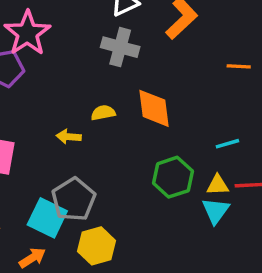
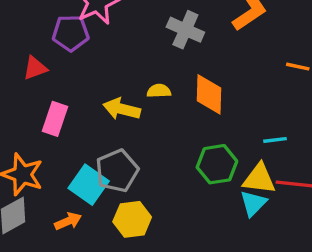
yellow arrow: (69, 137) -> (122, 109), size x1.5
yellow triangle: (218, 185) -> (259, 179), size x1.5

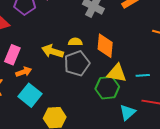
gray pentagon: (117, 171) -> (77, 63), moved
yellow triangle: (259, 179) -> (117, 73), moved
orange arrow: (68, 221) -> (24, 72), moved

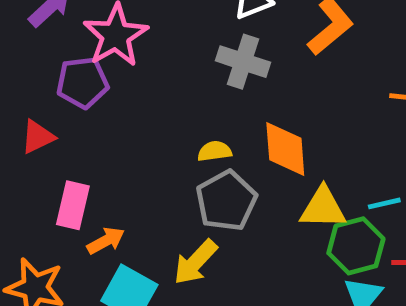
yellow arrow: (52, 51) -> (195, 262), moved, turned -55
green hexagon: (107, 88) -> (356, 246), moved

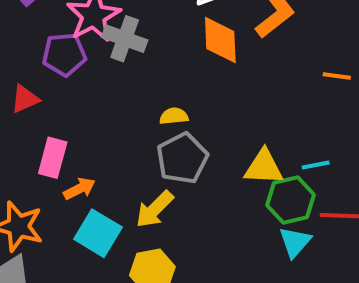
gray cross: (243, 62) -> (125, 39), moved
orange diamond: (285, 149) -> (220, 40), moved

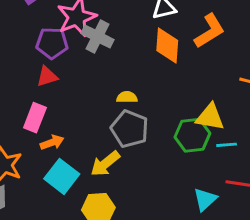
red triangle: (25, 99) -> (47, 76), moved
gray pentagon: (182, 158) -> (130, 129), turned -30
yellow triangle: (264, 167) -> (210, 117), moved
green hexagon: (291, 200) -> (192, 135), moved

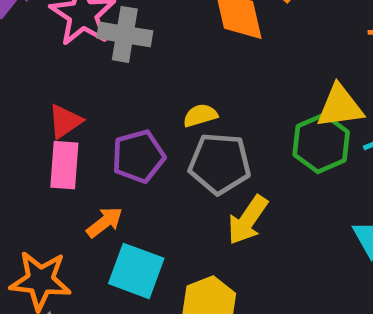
purple pentagon: (52, 43) -> (138, 156), moved
pink rectangle: (35, 118) -> (64, 165), moved
yellow arrow: (105, 164) -> (248, 220), moved

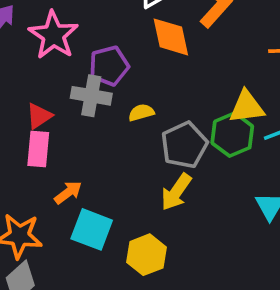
gray cross: (125, 34) -> (91, 96), moved
purple pentagon: (138, 156) -> (109, 66), moved
gray pentagon: (220, 164) -> (184, 145), moved, turned -30

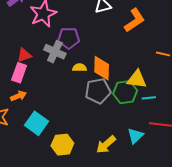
orange diamond: (171, 37) -> (102, 68), moved
orange arrow: (68, 192) -> (18, 96), moved
yellow arrow: (176, 192) -> (106, 145), moved

